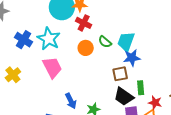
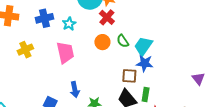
cyan star: (49, 39) -> (69, 24), size x0.6
blue cross: (24, 40) -> (45, 18), turned 30

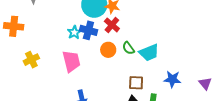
blue cross: (45, 18) -> (88, 30), moved, turned 30
cyan trapezoid: (143, 46) -> (149, 53), turned -145
blue star: (145, 63) -> (172, 79), moved

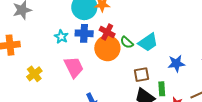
red cross: (112, 25) -> (107, 32), moved
cyan star: (74, 32) -> (61, 37), moved
orange circle: (108, 50) -> (107, 48), size x1.6

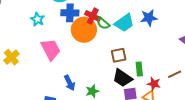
red cross: (107, 32) -> (93, 16), moved
blue cross: (84, 33) -> (70, 13), moved
blue star: (176, 64) -> (149, 18), moved

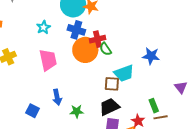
red cross: (93, 16) -> (97, 39), turned 35
cyan trapezoid: (124, 23) -> (124, 73), moved
green rectangle: (139, 69) -> (154, 106), moved, turned -32
black trapezoid: (122, 78) -> (109, 107), turned 105

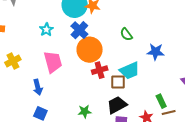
blue cross: (76, 30) -> (79, 30), turned 30
red cross: (97, 39) -> (100, 70), moved
green semicircle: (105, 49) -> (126, 34), moved
blue arrow: (57, 97) -> (38, 87), moved

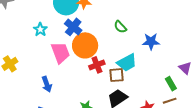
pink trapezoid: (53, 62) -> (60, 53), moved
blue arrow: (38, 87) -> (47, 84), moved
green rectangle: (161, 101) -> (171, 84), moved

